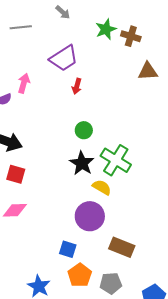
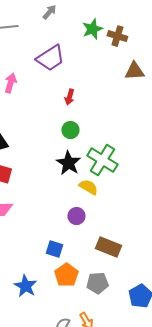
gray arrow: (63, 12) -> (49, 12), turned -91
red arrow: (77, 86) -> (69, 97), moved
purple circle: (90, 216) -> (76, 216), size x0.6

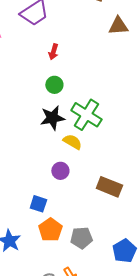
black star: (68, 163) -> (52, 118), turned 30
brown rectangle: (108, 247) -> (109, 187), moved

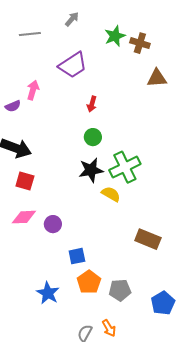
green cross: (86, 115) -> (125, 167), turned 32
purple circle: (60, 171) -> (53, 224), moved
blue square: (38, 204) -> (77, 256), turned -30

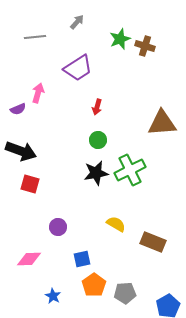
brown triangle: (157, 78) -> (162, 123), moved, size x1.4
yellow semicircle: (111, 194) -> (116, 224), moved
pink diamond: (24, 217) -> (29, 259), moved
blue star: (48, 293) -> (53, 296), size x0.7

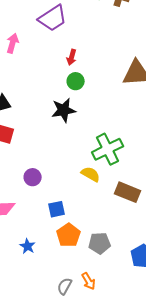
green circle: (98, 140) -> (76, 81), moved
green cross: (130, 170) -> (108, 149), moved
black star: (96, 173) -> (64, 110), moved

